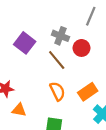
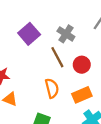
red circle: (82, 48) -> (82, 65), moved

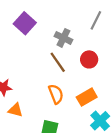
purple square: (29, 34) -> (25, 23), moved
red circle: (82, 65) -> (89, 59), moved

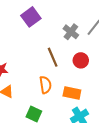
gray cross: (63, 38) -> (71, 32), moved
orange rectangle: (87, 97) -> (72, 93), turned 30

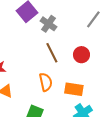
gray cross: (71, 32) -> (48, 24), moved

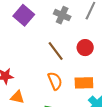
gray cross: (48, 24) -> (62, 15), moved

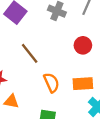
brown line: (56, 51) -> (30, 53), moved

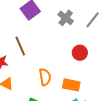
brown line: (30, 53) -> (20, 46), moved

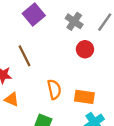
red circle: (80, 53) -> (85, 49), moved

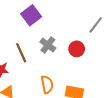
gray cross: (74, 21) -> (48, 45), moved

